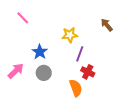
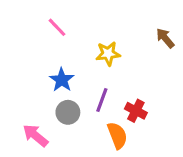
pink line: (23, 18) -> (57, 27), moved
purple line: (80, 54) -> (102, 100), moved
pink arrow: (16, 71) -> (35, 135), moved, turned -96

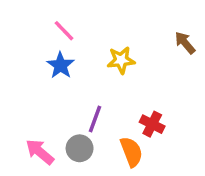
blue star: (62, 80) -> (61, 65), moved
purple line: (102, 100) -> (95, 119), moved
gray circle: (68, 112) -> (80, 148), moved

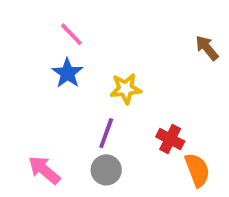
yellow star: (121, 60) -> (126, 89), moved
gray circle: (80, 148) -> (106, 170), moved
orange semicircle: (131, 152) -> (197, 170), moved

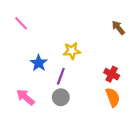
pink line: (71, 34) -> (21, 23), moved
blue star: (67, 73) -> (39, 63), moved
red cross: (170, 139) -> (112, 74), moved

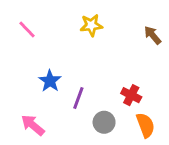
yellow star: (72, 51) -> (91, 25), moved
red cross: (112, 74) -> (131, 95), moved
gray circle: (61, 97) -> (104, 122), moved

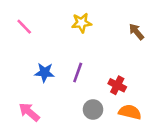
blue star: (50, 81) -> (45, 72), turned -30
purple line: (78, 98) -> (78, 72), moved
orange semicircle: (145, 125) -> (130, 112), turned -55

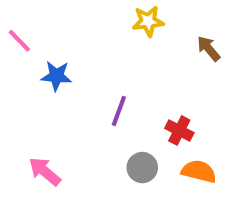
yellow star: (82, 23) -> (148, 21), moved
pink line: (24, 27) -> (19, 41), moved
blue star: (45, 72) -> (56, 76), moved

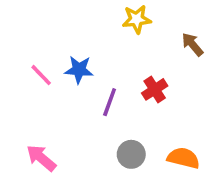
pink line: (19, 41) -> (41, 75), moved
blue star: (56, 76) -> (79, 70), moved
red cross: (179, 130) -> (155, 89), moved, turned 30

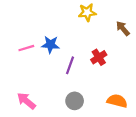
pink line: (41, 75) -> (26, 48), turned -63
gray circle: (131, 154) -> (75, 101), moved

